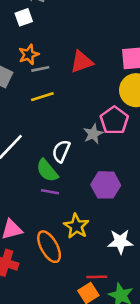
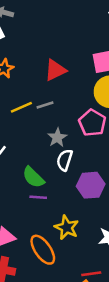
gray line: (40, 69) -> (45, 105), moved
gray star: (93, 134) -> (57, 138), moved
white semicircle: (61, 151) -> (65, 160), moved

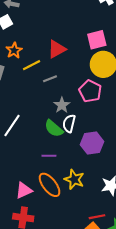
yellow line: (21, 107) -> (32, 65), moved
green semicircle: (33, 177) -> (54, 128), moved
orange ellipse: (43, 250) -> (50, 185), moved

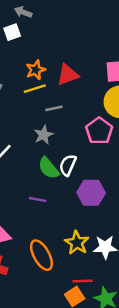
orange star: (14, 50) -> (36, 70), moved
gray star: (62, 105) -> (43, 135), moved
yellow star: (74, 179) -> (77, 243), moved
orange ellipse: (50, 185) -> (41, 255), moved

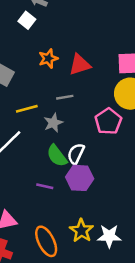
white square: (12, 32) -> (27, 20), turned -35
yellow line: (35, 89) -> (27, 109), moved
purple hexagon: (91, 193) -> (80, 178), moved

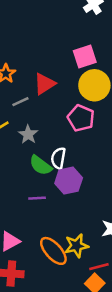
red triangle: (80, 65) -> (44, 84), moved
gray line: (65, 97) -> (20, 102), moved
yellow star: (81, 231) -> (76, 246), moved, turned -30

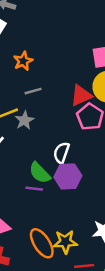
red triangle: (44, 84) -> (81, 95), moved
gray star: (28, 134) -> (24, 120), moved
green semicircle: (41, 165) -> (40, 173), moved

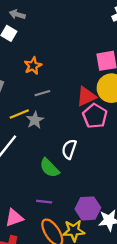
purple hexagon: (68, 176) -> (88, 208), moved
purple line: (34, 189) -> (44, 202), moved

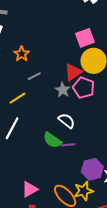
gray star: (35, 120) -> (63, 90), moved
white semicircle: (69, 149) -> (67, 121), turned 120
purple line: (44, 202) -> (68, 145), moved

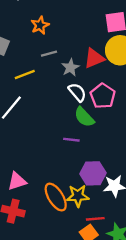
pink pentagon: (84, 88) -> (103, 96), moved
gray star: (63, 90) -> (70, 68), moved
white semicircle: (67, 121) -> (77, 92), moved
green semicircle: (52, 140) -> (84, 117), moved

